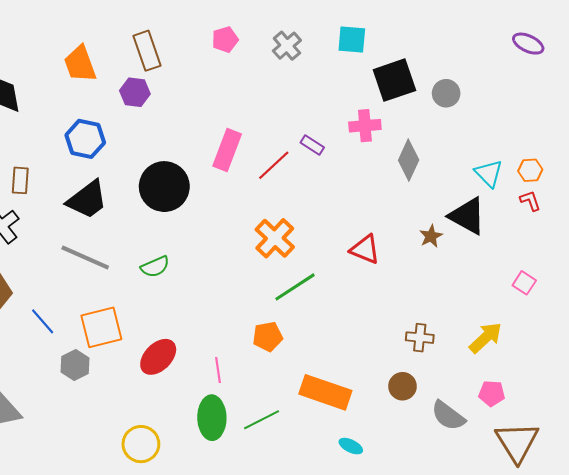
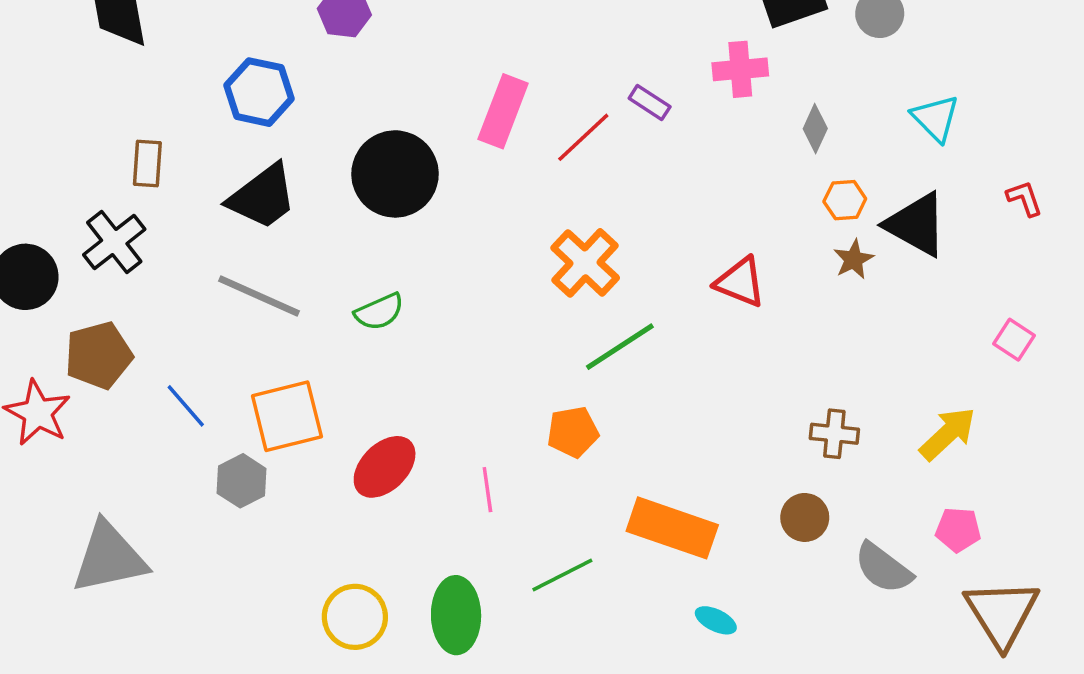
gray diamond: (409, 160) -> (815, 129), size x0.7
orange hexagon: (530, 170) -> (845, 200), moved
cyan triangle: (489, 173) -> (936, 118), moved
green ellipse: (212, 418) -> (456, 615), moved

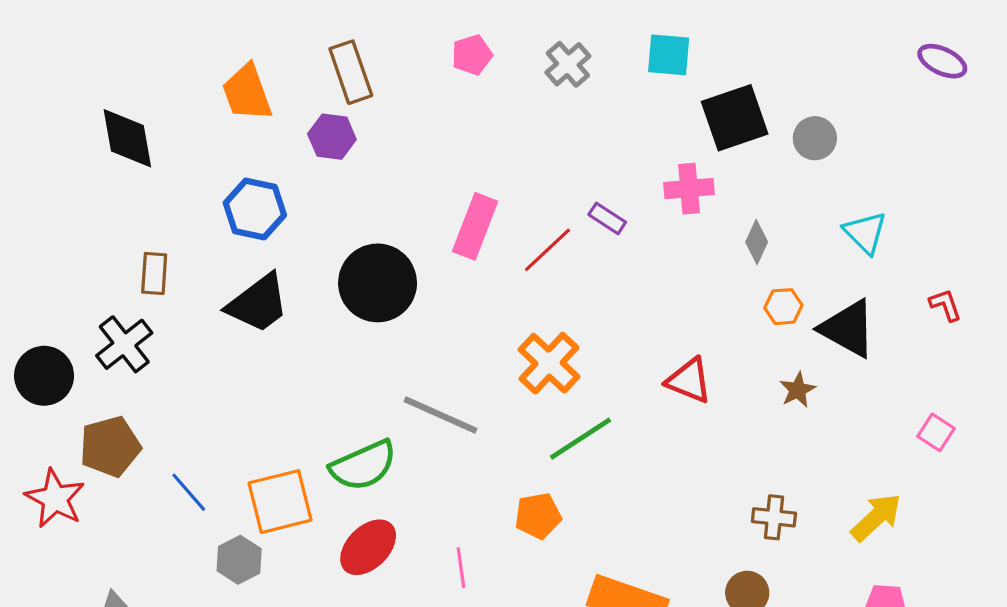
brown star: (854, 259) -> (798, 390), moved
gray line: (259, 296) -> (440, 415), moved
green semicircle: (379, 312) -> (363, 465), moved, size x1.5

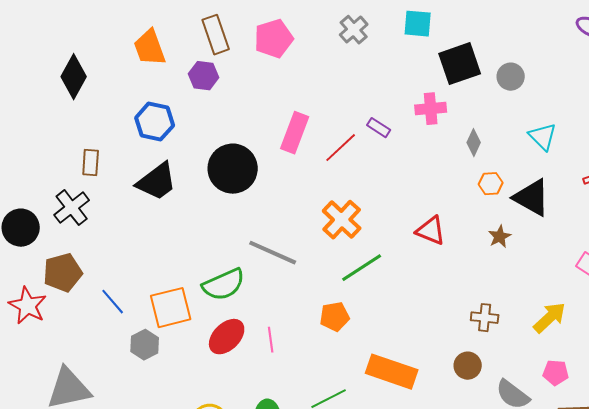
pink pentagon: (472, 55) -> (274, 39), moved, size x1.5
black diamond: (127, 138) -> (74, 77), turned 39
pink line: (461, 568) -> (271, 340), moved

